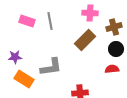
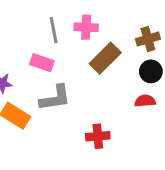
pink cross: (90, 13) -> (86, 27), moved
pink rectangle: (27, 21) -> (42, 63), moved

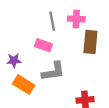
brown rectangle: (105, 58) -> (90, 42), turned -40

